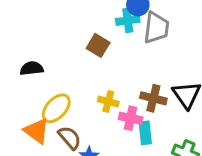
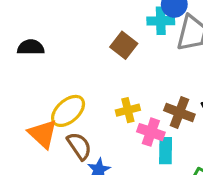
black semicircle: (32, 68) -> (31, 47), moved
yellow cross: (108, 101) -> (128, 110), turned -36

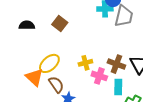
brown square: (124, 45) -> (60, 24), moved
cyan rectangle: (166, 151) -> (118, 87), moved

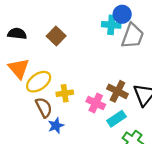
yellow cross: (85, 63) -> (65, 93), moved
orange triangle: (34, 77) -> (19, 68), moved
cyan rectangle: (118, 87) -> (116, 119), turned 49

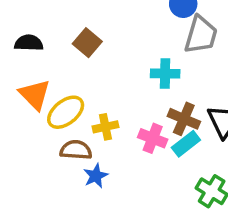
cyan cross: (111, 25) -> (165, 74), moved
brown semicircle: (44, 107) -> (76, 150), turned -54
cyan rectangle: (116, 119) -> (186, 144), moved

